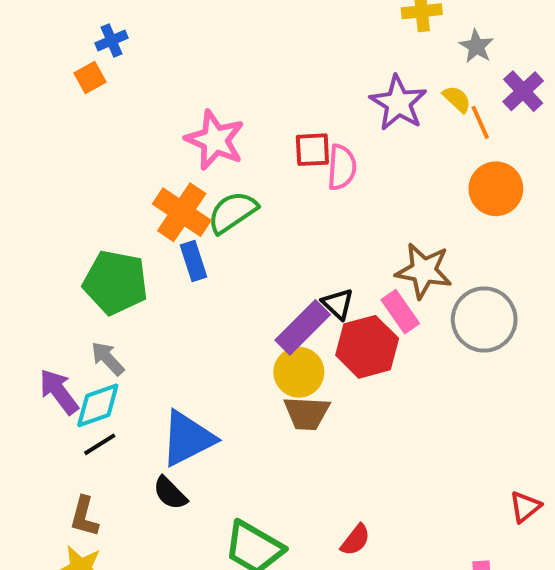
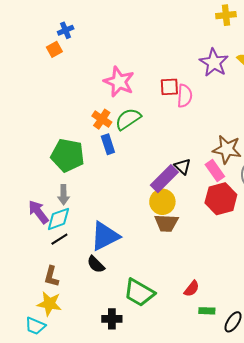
orange cross: (182, 212) -> (102, 119), size x0.7
red hexagon: (367, 347) -> (221, 199), moved
gray arrow: (108, 358) -> (64, 195), turned -138

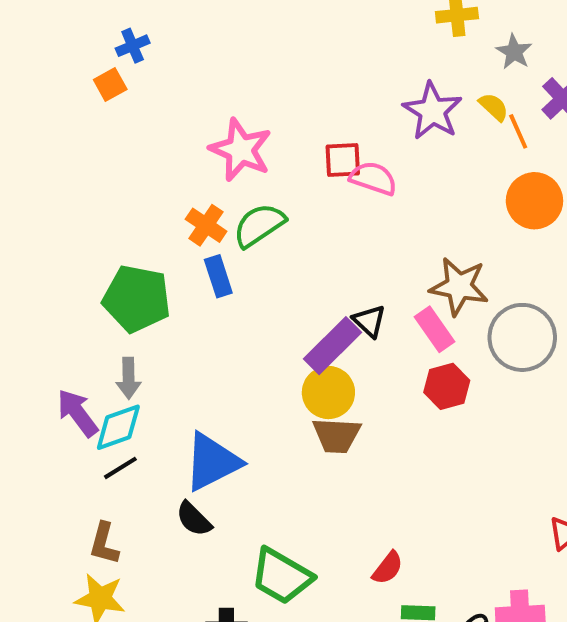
pink semicircle: (185, 96) -> (373, 178), turned -75
red hexagon: (221, 199) -> (447, 386), size x0.7

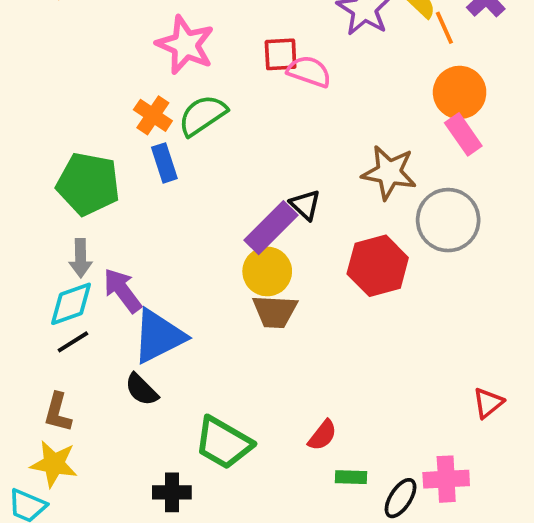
pink rectangle: (435, 329) -> (463, 134), moved
red hexagon: (447, 386) -> (378, 266), size x1.4
purple arrow: (78, 413) -> (122, 291), moved

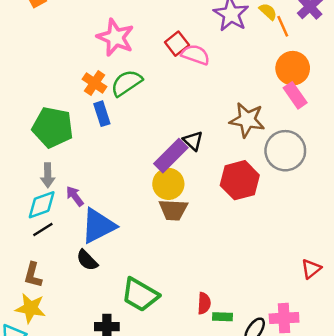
red square: (281, 54) -> (177, 44), turned -35
purple arrow: (122, 291) -> (75, 196), size x0.7
red semicircle: (322, 435) -> (204, 303), moved, turned -35

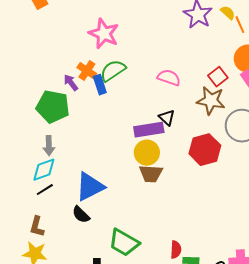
red square: (177, 44) -> (218, 77), moved
pink semicircle: (195, 55) -> (169, 78), moved
blue rectangle: (102, 114) -> (100, 85), moved
purple rectangle: (171, 156) -> (149, 130), turned 36
purple arrow: (75, 196) -> (71, 83), moved

